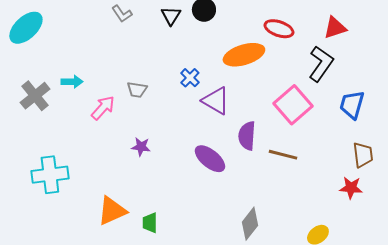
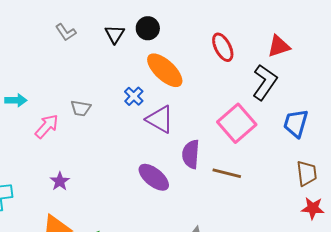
red ellipse: (279, 29) -> (223, 47), turned 44
orange ellipse: (244, 55) -> (165, 70), moved, turned 60
purple star: (141, 147) -> (60, 181), moved, turned 30
red star: (351, 188) -> (313, 208), moved

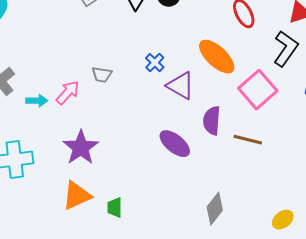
orange ellipse: (165, 70) -> (217, 57), moved
cyan arrow: (16, 100) -> (37, 101), moved
purple star: (60, 181) -> (81, 148), size x1.8

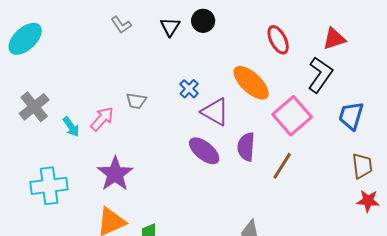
cyan arrow: (37, 101) -> (71, 127), turned 55
brown line: (248, 140) -> (282, 166), turned -72
purple ellipse: (175, 144) -> (204, 151), moved

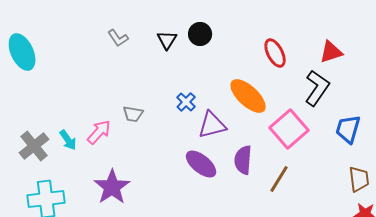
cyan ellipse: (25, 39) -> (22, 52), turned -72
gray cross: (34, 107) -> (34, 146), moved
purple triangle: (215, 112) -> (212, 125), turned -44

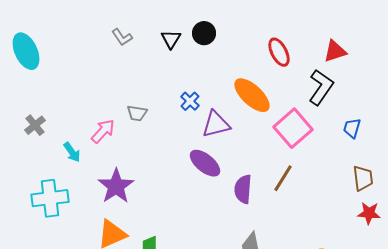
blue trapezoid: (348, 129) -> (352, 128), size x0.7
cyan arrow: (68, 140) -> (72, 152), moved
gray cross: (34, 146) -> (35, 125), moved, size x0.7
purple semicircle: (243, 160) -> (243, 189), moved

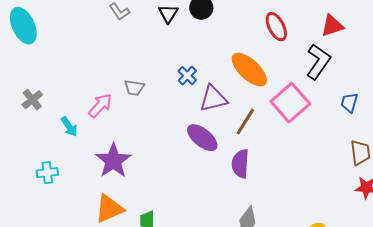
brown line: (283, 178) -> (245, 122), moved
cyan cross: (50, 198) -> (47, 173), size x0.6

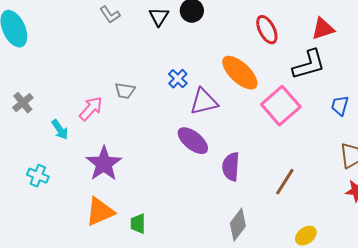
black L-shape: (318, 62) -> (309, 65), turned 39
brown line: (245, 122) -> (285, 182), moved
cyan cross: (47, 173) -> (38, 176), turned 30

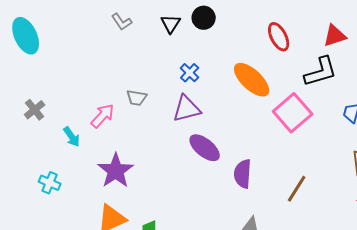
blue cross: (178, 79) -> (190, 73), moved
purple triangle: (204, 102) -> (187, 109), moved

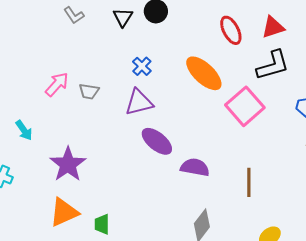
red triangle: (335, 36) -> (273, 27), moved
pink arrow: (103, 116) -> (57, 84), moved
purple semicircle: (243, 174) -> (195, 167), turned 96
brown line: (297, 189) -> (249, 182), turned -32

